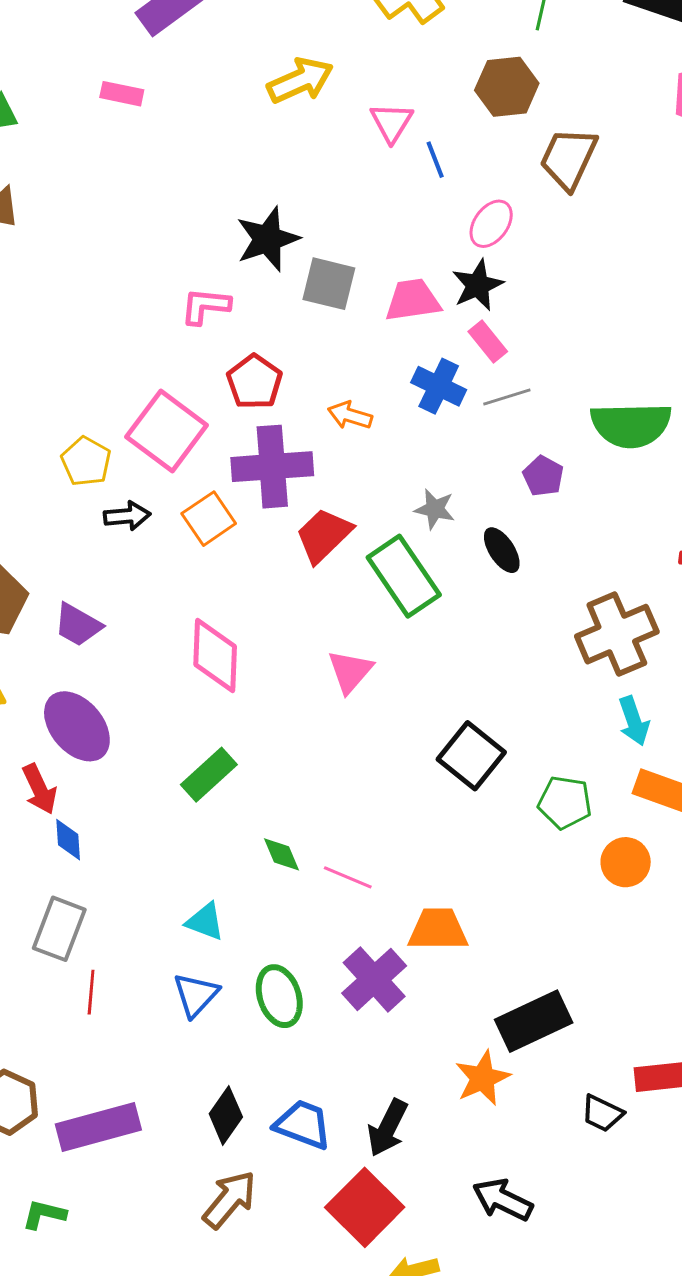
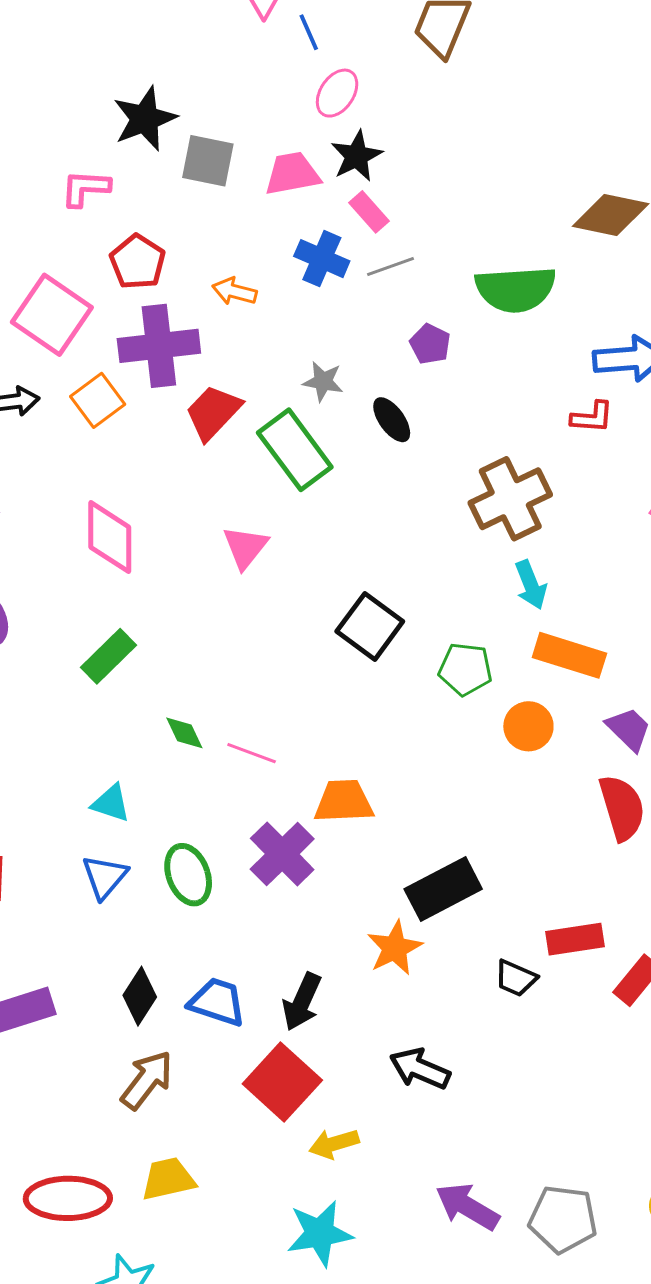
pink ellipse: (491, 224) -> (337, 93), moved

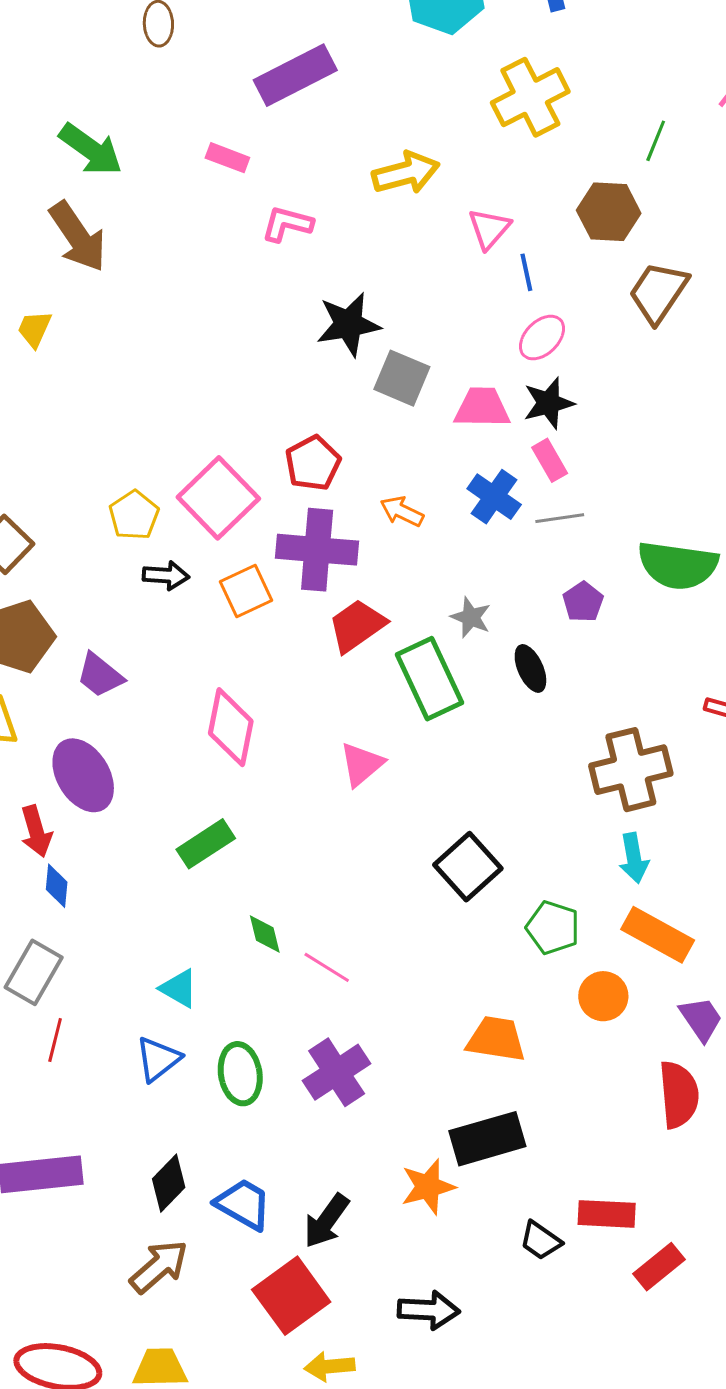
pink L-shape: (85, 188) -> (287, 224), moved
orange trapezoid: (344, 801) -> (496, 1039), moved
black arrow: (420, 1069) -> (429, 1310), turned 148

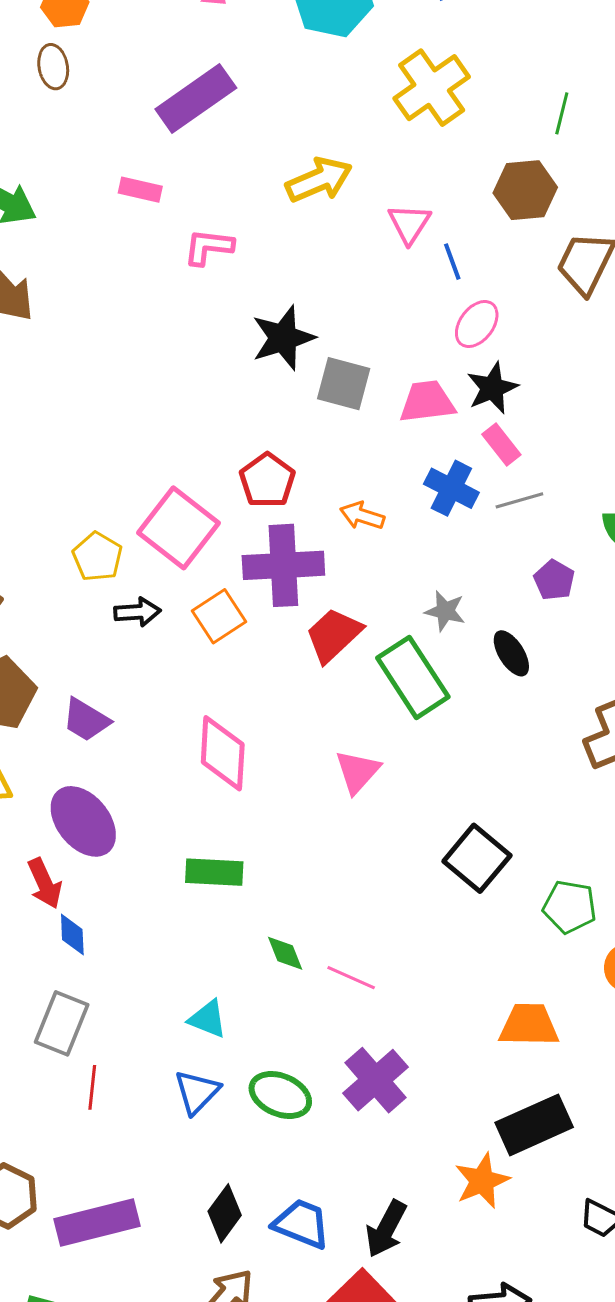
green rectangle: (206, 844) -> (214, 872), turned 44
green ellipse: (240, 1074) -> (280, 1095), turned -50

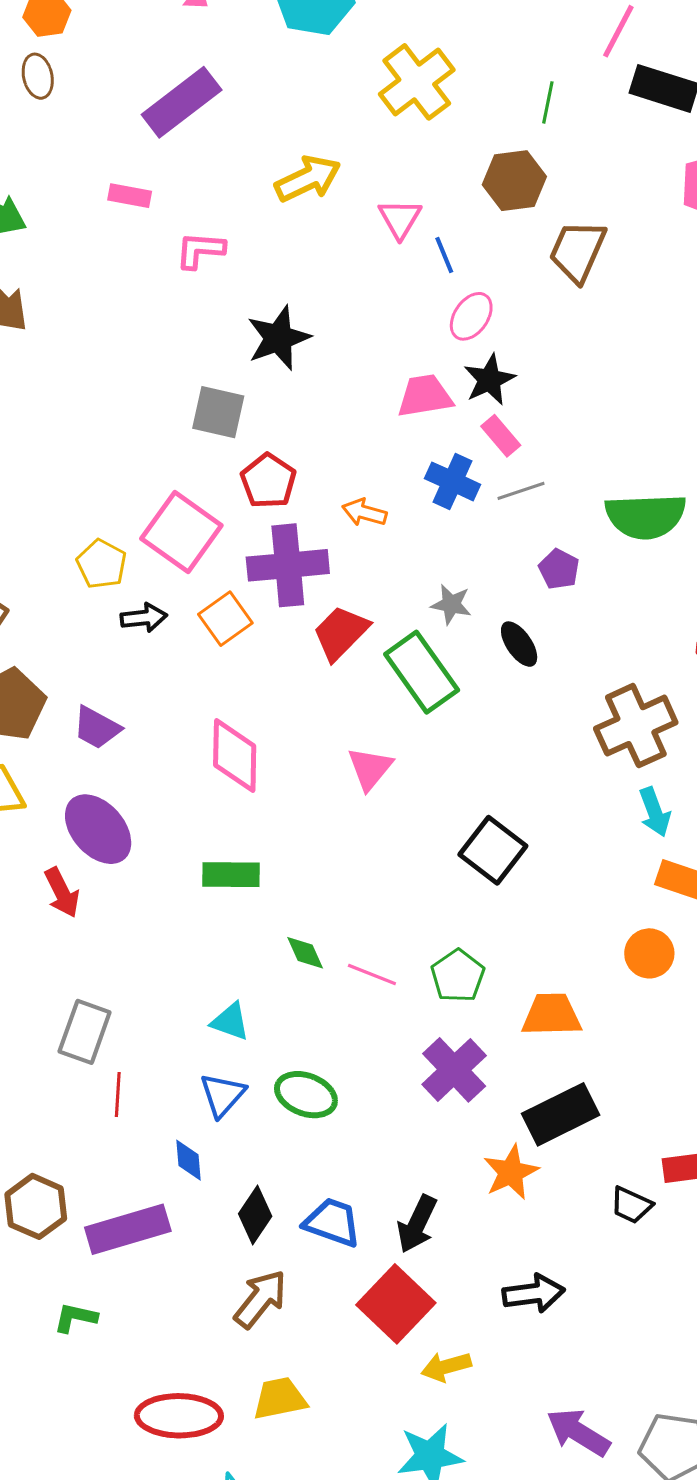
gray square: (344, 384) -> (218, 412), moved
green pentagon: (570, 907) -> (458, 976), moved, turned 30
blue diamond: (72, 934) -> (189, 1160), moved
purple cross: (375, 1080) -> (454, 1070), moved

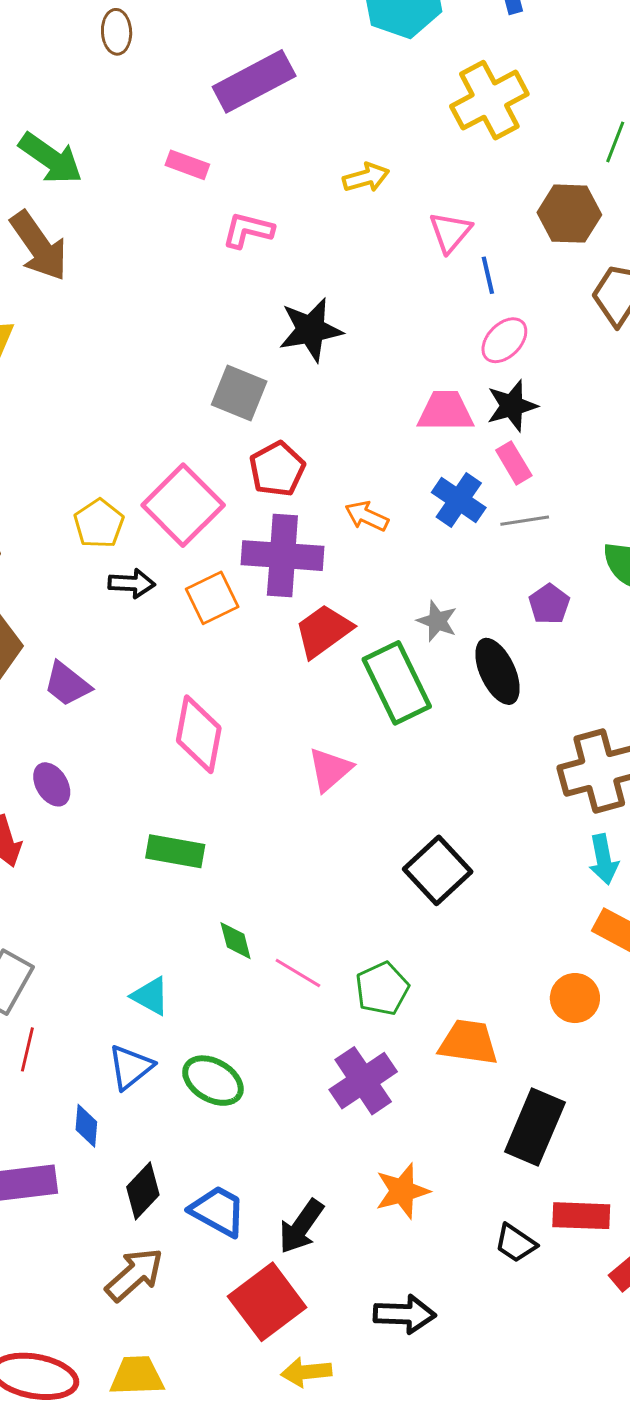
yellow arrow: (308, 179) -> (366, 178), size x0.7
black ellipse: (519, 644) -> (498, 671), size x1.4
purple ellipse: (98, 829) -> (52, 784), size x0.6
black rectangle: (561, 1114) -> (535, 1127), moved, turned -50

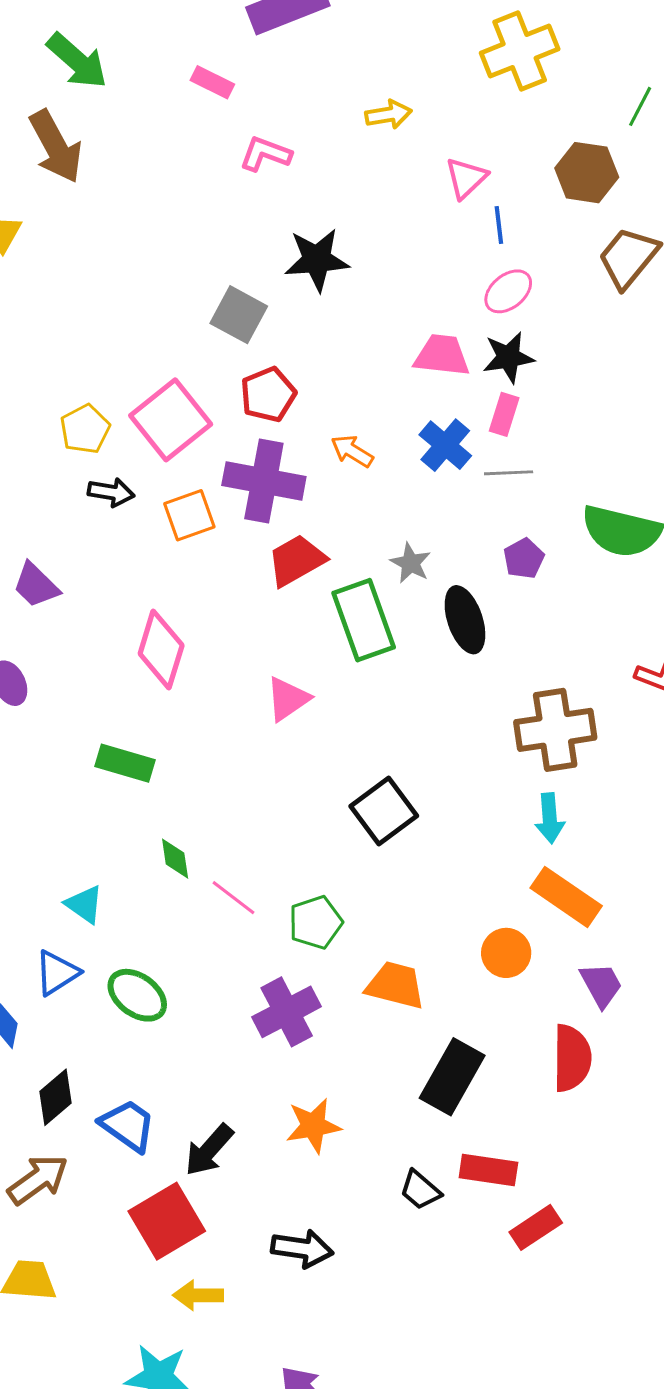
pink rectangle: (514, 463) -> (504, 414), turned 42

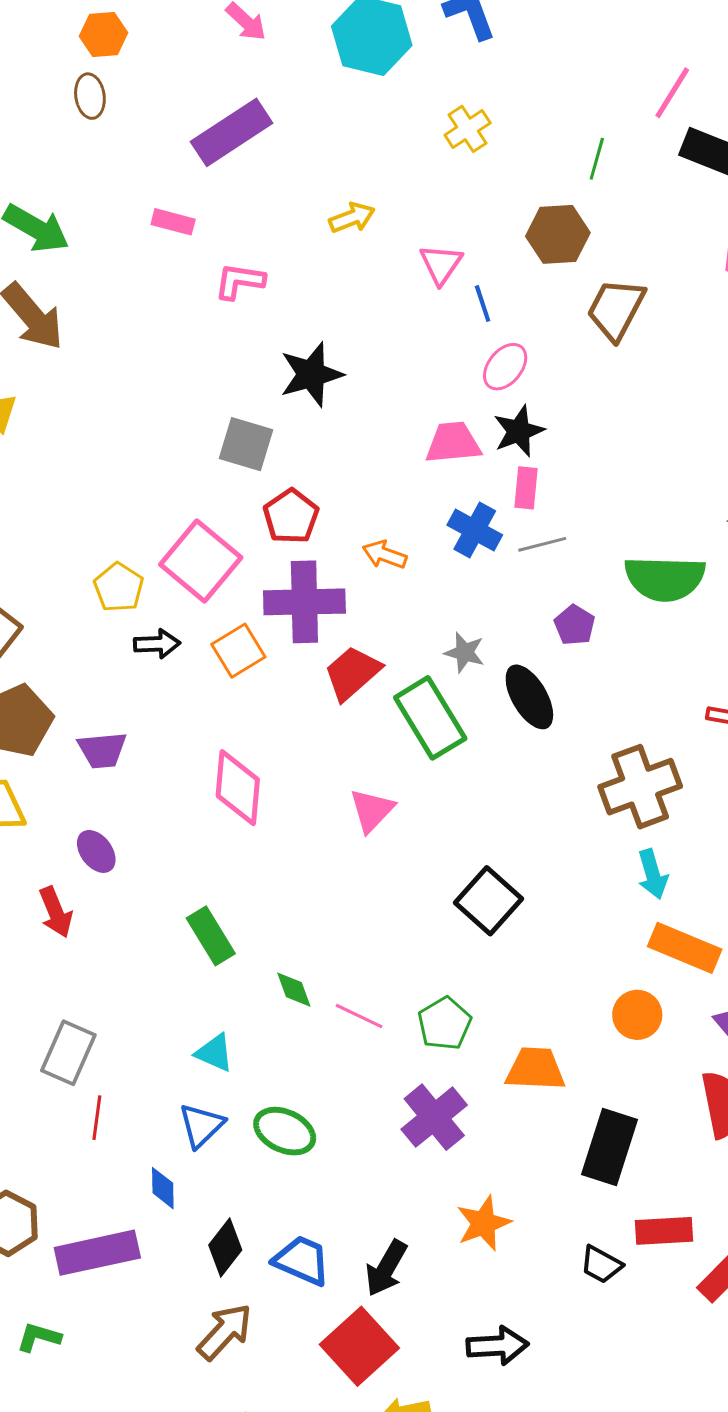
yellow cross: (520, 51) -> (468, 129), size x0.6
purple trapezoid: (36, 585) -> (102, 750), turned -38
green rectangle: (125, 763) -> (211, 936), moved, turned 54

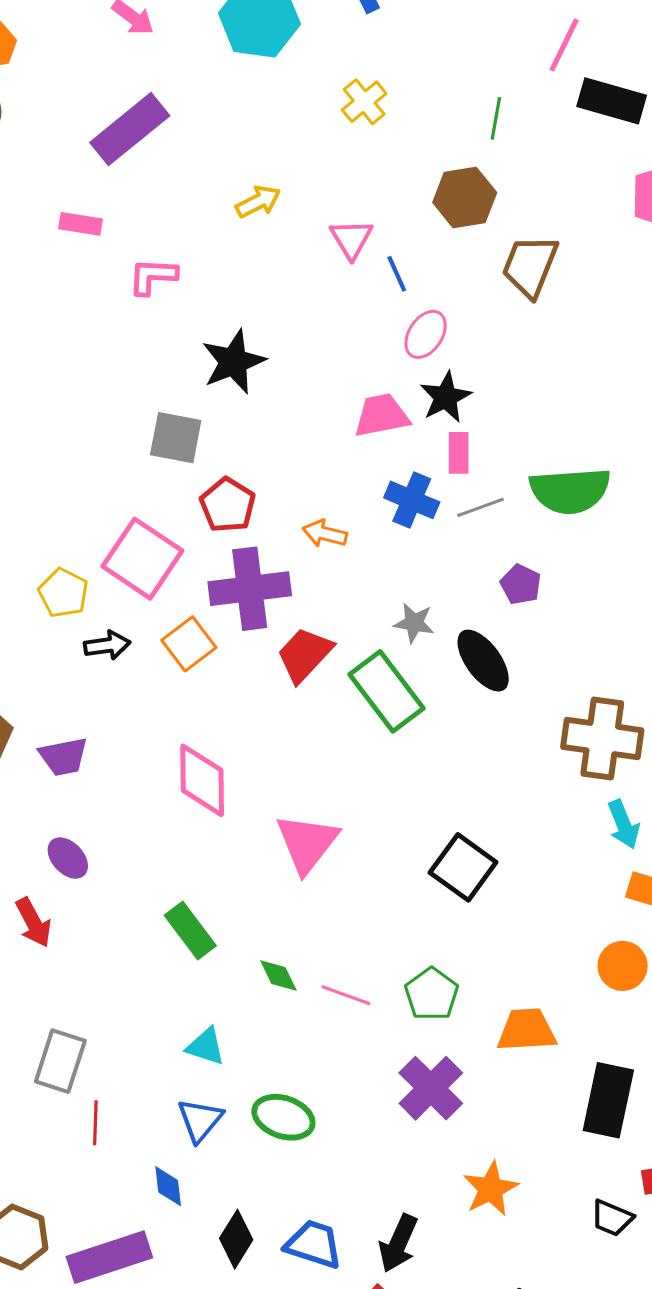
green semicircle: (665, 578) -> (570, 491), moved
brown cross: (640, 787) -> (602, 739), turned 34
pink triangle: (372, 810) -> (307, 843), moved, size x1.4

